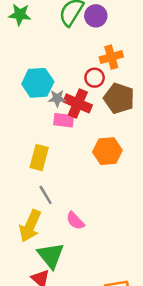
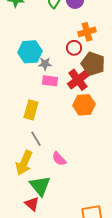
red cross: (78, 103) -> (78, 80), moved, turned 30

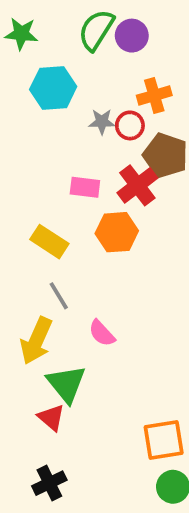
cyan hexagon: (30, 52) -> (53, 88), moved
gray star: (45, 64) -> (102, 122), moved
orange hexagon: (84, 105) -> (117, 232), moved
yellow rectangle: (31, 110) -> (49, 242), turned -72

